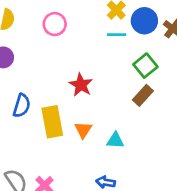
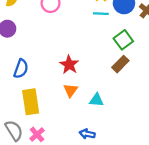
red star: (81, 85) -> (69, 65), moved
yellow rectangle: (52, 122) -> (31, 102), moved

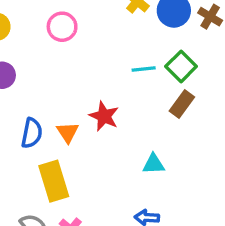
cyan line: (101, 14) -> (144, 69), moved
orange triangle: (71, 90) -> (68, 132), moved

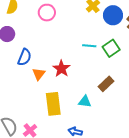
brown rectangle: (182, 104) -> (106, 84), moved
blue semicircle: (32, 133) -> (24, 57), moved
yellow rectangle: (54, 181) -> (53, 104), moved

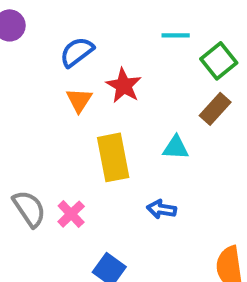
green square: (111, 48) -> (219, 61), moved
blue semicircle: (24, 57) -> (77, 52), moved, turned -144

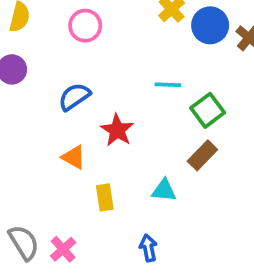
orange triangle: (79, 100) -> (74, 157), moved, turned -36
yellow rectangle: (113, 157) -> (105, 197), size x0.6
blue arrow: (161, 209) -> (148, 248), turned 68

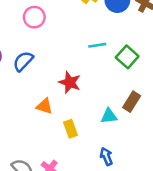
blue semicircle: (74, 97) -> (23, 61), moved
brown rectangle: (202, 155) -> (132, 102), moved

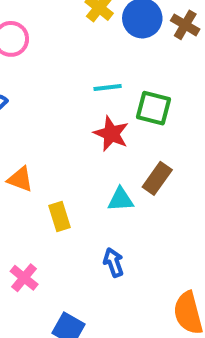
green square: (127, 57) -> (154, 108), turned -30
red star: (70, 82) -> (111, 134), moved

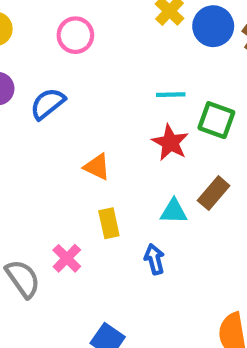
orange triangle: (20, 179) -> (97, 167), moved
blue arrow: (114, 262) -> (154, 259), moved
pink cross: (24, 278) -> (67, 258), moved

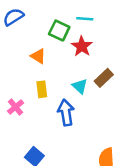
green square: (216, 120) -> (59, 30), moved
cyan triangle: (174, 211) -> (80, 86), turned 35
blue arrow: (154, 259) -> (66, 113), size x1.5

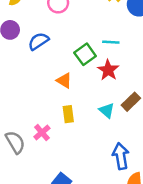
green square: (59, 30) -> (85, 54), turned 30
blue arrow: (66, 113) -> (121, 156), moved

